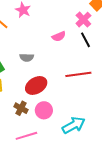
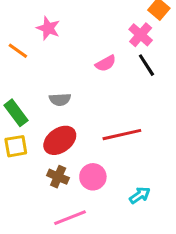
red line: (78, 74) -> (122, 135), moved
red ellipse: (36, 85) -> (60, 140), moved
cyan arrow: (74, 125) -> (140, 195), size x0.6

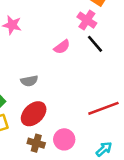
red line: (122, 135) -> (103, 108), moved

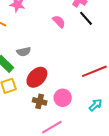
pink semicircle: (62, 47) -> (59, 22), turned -96
gray semicircle: (29, 81) -> (24, 52), moved

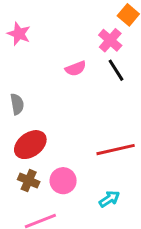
pink semicircle: (59, 22) -> (76, 69), turned 104
gray semicircle: (24, 52) -> (17, 104), turned -96

